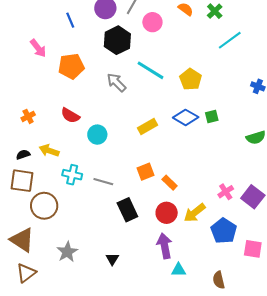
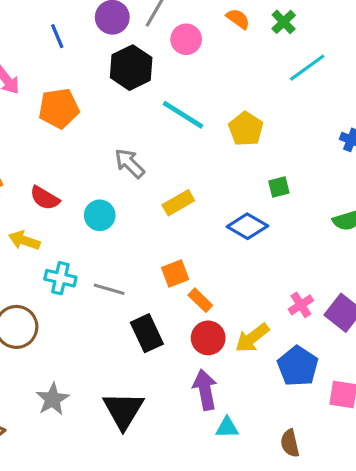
gray arrow: (116, 82) -> (130, 163), moved
red semicircle: (70, 115) -> (45, 198), moved
blue diamond: (186, 117) -> (247, 226), moved
orange rectangle: (170, 183) -> (200, 300), moved
black triangle: (112, 259) -> (123, 410), size x2.0

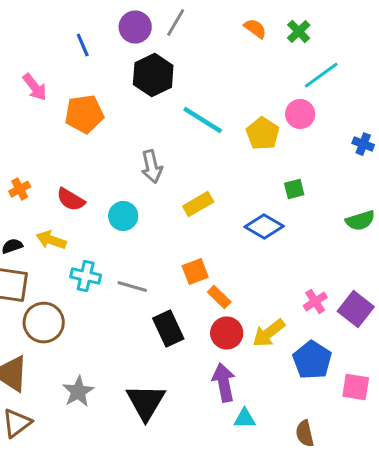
pink circle: (186, 39) -> (300, 114), moved
gray arrow: (130, 163) -> (152, 167), turned -148

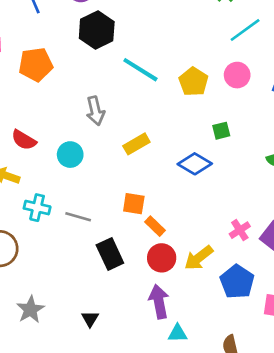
pink circle: (300, 114) -> (237, 75), moved
orange square: (195, 272) -> (134, 204), turned 30
black triangle: (146, 402) -> (90, 319), size x0.5

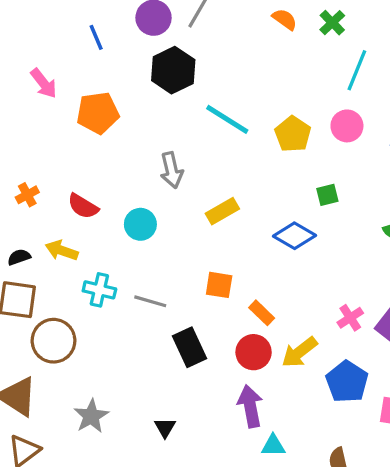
cyan line: (245, 30) -> (357, 70), turned -32
orange rectangle: (155, 226) -> (262, 313), moved

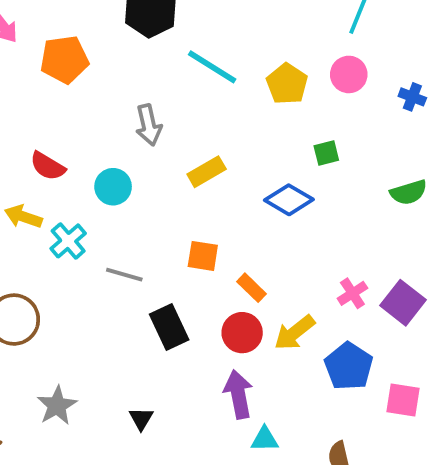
cyan cross: (99, 290) -> (68, 241), moved, turned 36

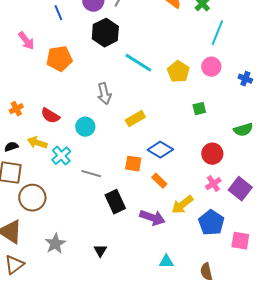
blue diamond: (289, 200) -> (160, 150), moved
red circle: (242, 333) -> (212, 154), moved
purple arrow: (238, 394) -> (152, 218), moved, turned 120

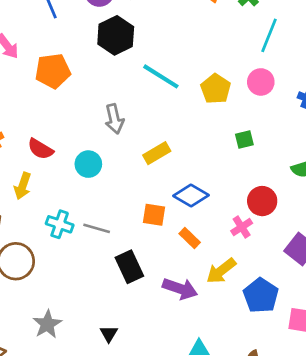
yellow arrow: (37, 143) -> (23, 186), turned -90
cyan cross: (61, 156) -> (60, 224), moved, turned -30
pink cross: (213, 184) -> (242, 227), moved

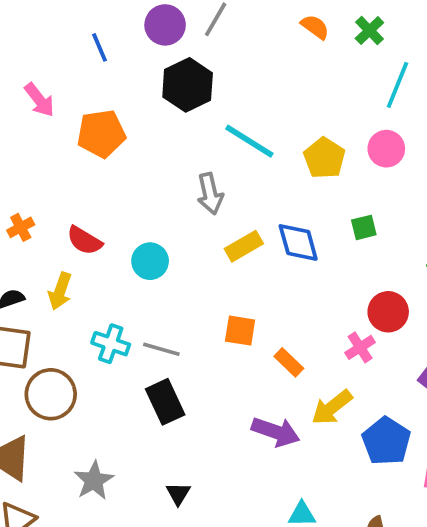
gray arrow: (114, 119) -> (210, 194), moved
blue diamond: (191, 196) -> (298, 242), moved, turned 44
black rectangle: (129, 267) -> (165, 402), moved

